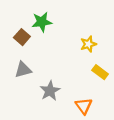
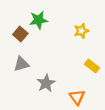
yellow star: (88, 44) -> (81, 31), moved

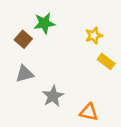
yellow rectangle: (92, 66) -> (106, 61), moved
orange triangle: (77, 97) -> (89, 112), turned -42

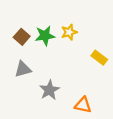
green star: (44, 23) -> (45, 36), moved
yellow star: (94, 36) -> (69, 32), moved

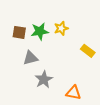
brown square: (22, 37) -> (19, 32), turned -32
gray triangle: (23, 69) -> (31, 58), moved

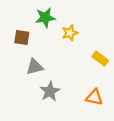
green star: (40, 31) -> (45, 18), moved
orange triangle: (73, 93) -> (94, 97), moved

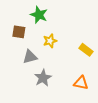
green star: (45, 18) -> (39, 15), turned 30
yellow star: (70, 33) -> (50, 41), moved

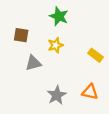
green star: (39, 15) -> (59, 16), moved
gray star: (43, 78) -> (57, 95), moved

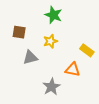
orange triangle: (90, 92) -> (73, 70), moved

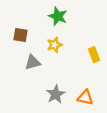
yellow rectangle: (87, 50) -> (94, 55), turned 32
orange triangle: (73, 70) -> (85, 98), moved

